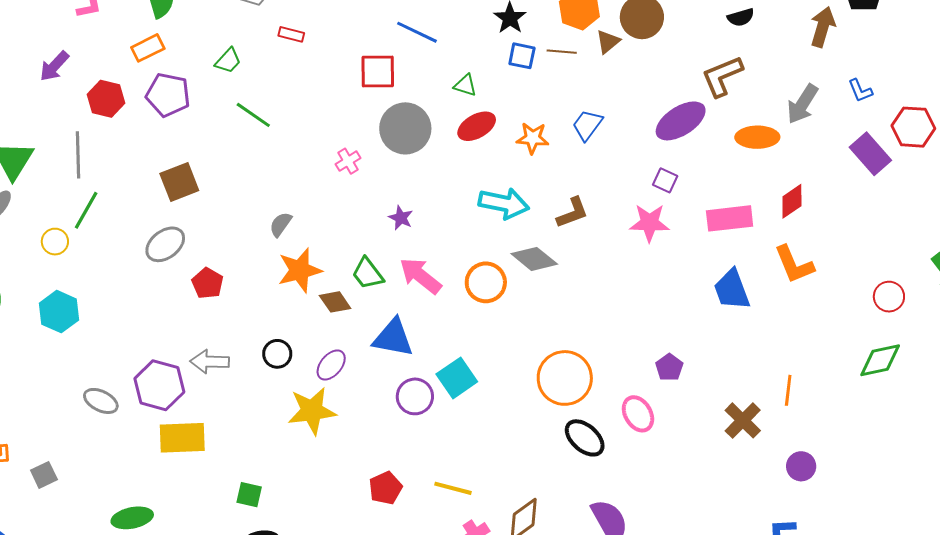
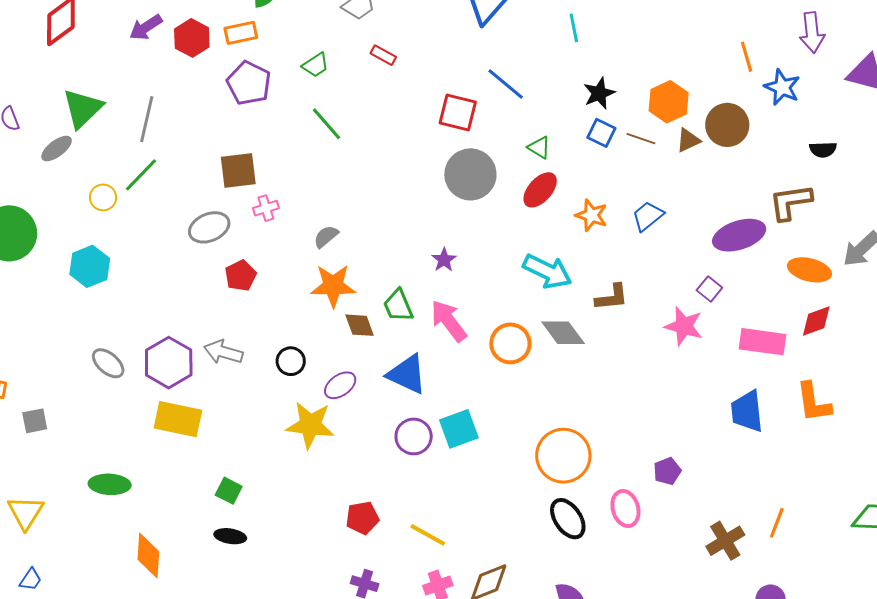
red hexagon: (106, 99) -> (192, 38), moved
red ellipse: (477, 126) -> (540, 190), turned -33
pink cross: (348, 161) -> (266, 208), moved
red diamond: (792, 201) -> (816, 321), moved

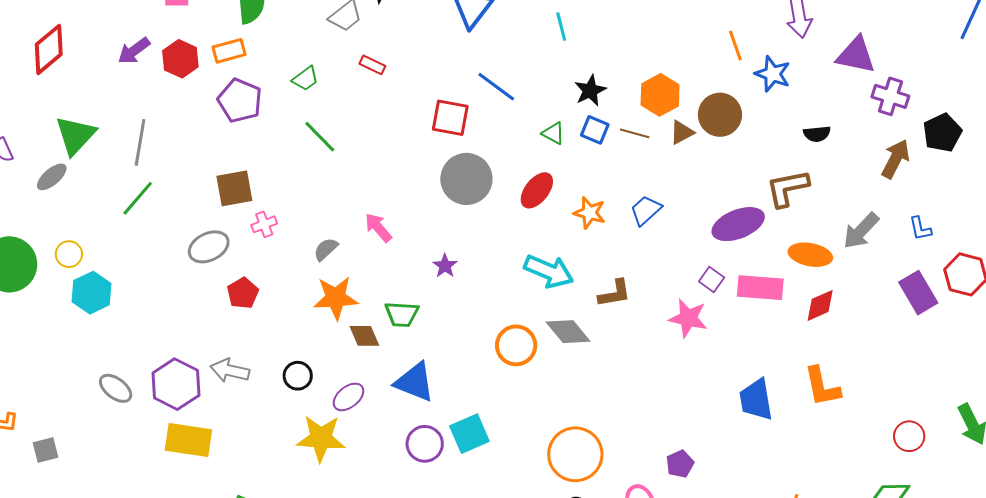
green triangle: (539, 147) -> (553, 133), moved
yellow circle: (103, 197) -> (69, 254), moved
green trapezoid: (398, 306) -> (402, 314), turned -60
pink arrow: (449, 321) -> (378, 227), moved, size x0.7
pink rectangle: (762, 342) -> (760, 288), moved

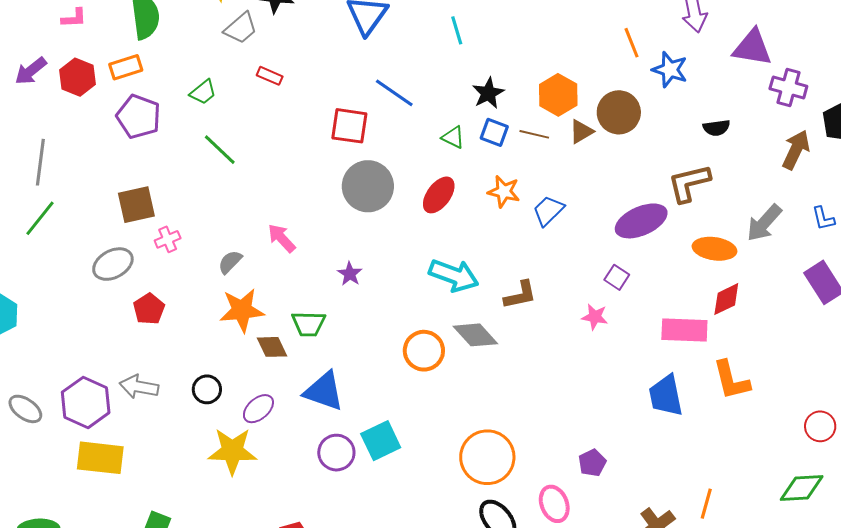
orange star: (590, 213) -> (504, 192), moved
pink rectangle: (760, 288) -> (684, 330), moved
pink star: (688, 318) -> (595, 317), size x0.7

